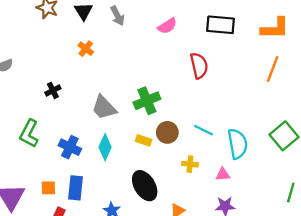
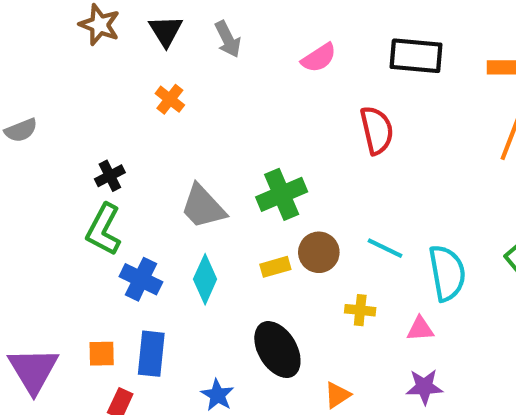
green L-shape: (29, 134) -> (104, 230), moved
yellow rectangle: (144, 140) -> (275, 267), turned -35

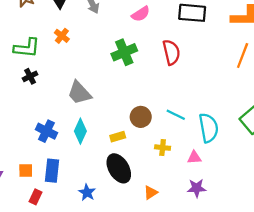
green cross: (282, 194) -> (124, 52), moved
green L-shape: (104, 230) -> (27, 48), moved, turned -112
yellow rectangle: (275, 267) -> (118, 137), moved

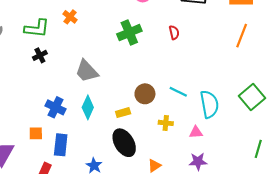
red semicircle: (171, 52) -> (174, 33), size x0.6
orange square: (26, 171) -> (36, 133), moved

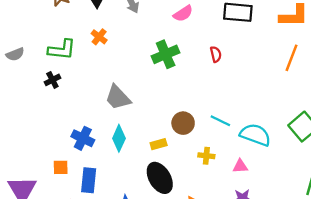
black cross: (40, 55) -> (52, 80), moved
cyan semicircle: (209, 104) -> (255, 135), turned -60

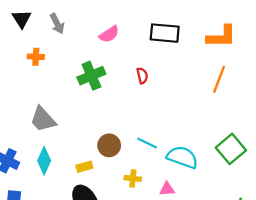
orange cross: (99, 37) -> (36, 57), moved, turned -35

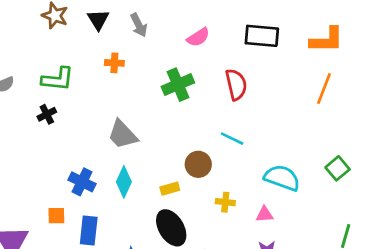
red semicircle: (142, 76) -> (236, 85), size x1.6
cyan line: (147, 143) -> (232, 139), moved
green square: (231, 149) -> (338, 168), size x0.7

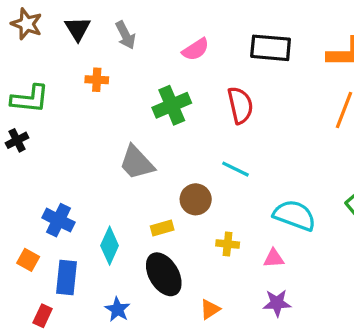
gray trapezoid: (123, 135) -> (137, 163), moved
cyan diamond: (124, 182) -> (110, 246), moved
orange square: (56, 216) -> (28, 260), turned 30

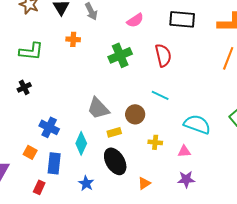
black cross: (17, 140) -> (24, 87), moved
gray trapezoid: (137, 163) -> (98, 108), moved

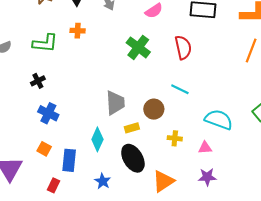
orange cross: (73, 39) -> (78, 31), moved
green cross: (120, 55) -> (138, 47), turned -30
gray trapezoid: (98, 108) -> (115, 103), turned -140
blue cross: (49, 127) -> (48, 113), moved
orange triangle: (144, 183) -> (163, 181), size x1.6

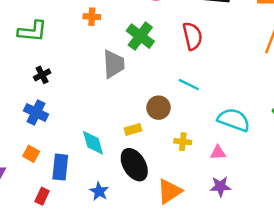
orange cross: (78, 31) -> (92, 17), moved
black cross: (38, 81) -> (42, 75), moved
gray trapezoid: (115, 103) -> (114, 64), moved
cyan diamond: (97, 139) -> (93, 143), turned -40

